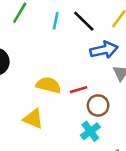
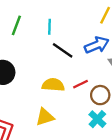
black line: (84, 21) -> (63, 50), moved
yellow triangle: (33, 119) -> (45, 117), turned -30

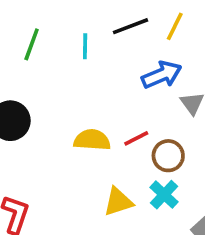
black line: (63, 50) -> (131, 26), moved, turned -55
yellow triangle: (45, 117) -> (118, 202), moved

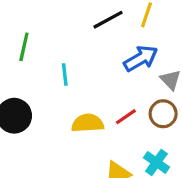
cyan line: (85, 46) -> (65, 74), moved
brown circle: (168, 156) -> (163, 114), moved

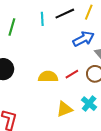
cyan line: (65, 74) -> (42, 19), moved

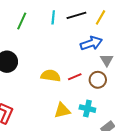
cyan cross: (89, 104) -> (87, 109), turned -35

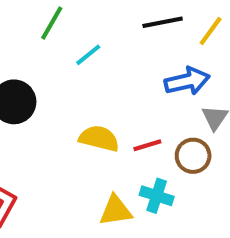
cyan line: (53, 17) -> (88, 55), moved, turned 40
cyan cross: (87, 109) -> (157, 196), moved

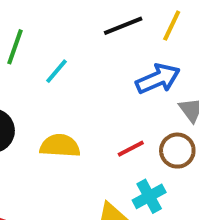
yellow semicircle: (99, 138) -> (60, 146), moved
cyan cross: (157, 196) -> (149, 196), turned -36

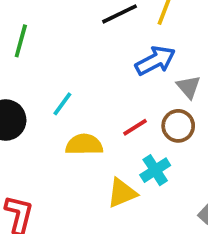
cyan line: (57, 71) -> (62, 104), moved
yellow semicircle: (60, 146) -> (84, 145), moved

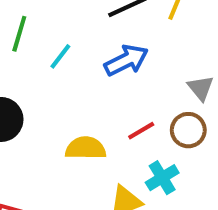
blue arrow: (155, 61) -> (126, 60), moved
cyan line: (62, 104) -> (60, 56), moved

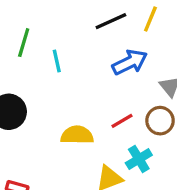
cyan line: (60, 56) -> (57, 61), turned -50
blue arrow: (126, 60) -> (130, 62), moved

